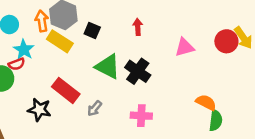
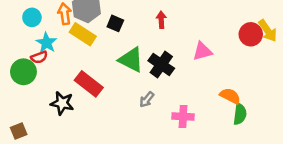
pink triangle: (184, 47) -> (202, 51), moved
gray arrow: (95, 108) -> (147, 100), moved
pink cross: (141, 116) -> (183, 116), moved

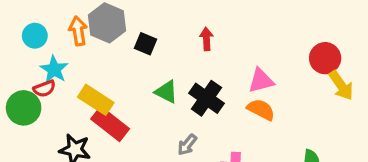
yellow arrow: (268, 31) -> (341, 85), moved
yellow rectangle: (83, 34) -> (96, 100), moved
green triangle: (131, 60) -> (166, 92), size x0.7
orange semicircle: (230, 96) -> (261, 109), moved

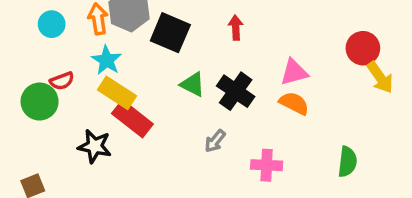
black square: (145, 44) -> (170, 33), size x1.6
cyan star: (54, 69) -> (107, 60), moved

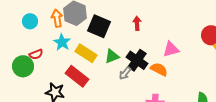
green triangle: (193, 84) -> (112, 56), turned -49
yellow rectangle: (117, 93) -> (86, 53), moved
orange semicircle: (294, 103) -> (159, 69), moved
gray arrow: (215, 141) -> (125, 73), moved

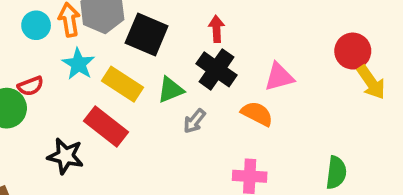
cyan circle: (30, 21) -> (36, 25), moved
black cross: (137, 60) -> (217, 69), moved

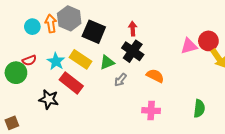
cyan star: (78, 64) -> (56, 61), moved
pink triangle: (279, 77) -> (189, 46), moved

